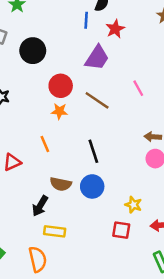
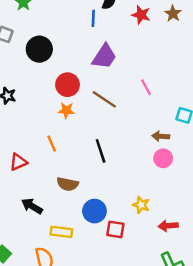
red star: (115, 29) -> (141, 15), moved, turned -30
blue circle: (92, 186) -> (94, 211), moved
black arrow: (40, 206) -> (32, 206), moved, turned 90
red square: (121, 230) -> (115, 229), moved

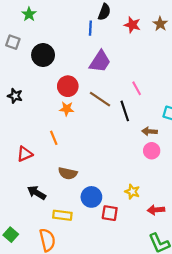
black line: (101, 151) -> (125, 111), moved

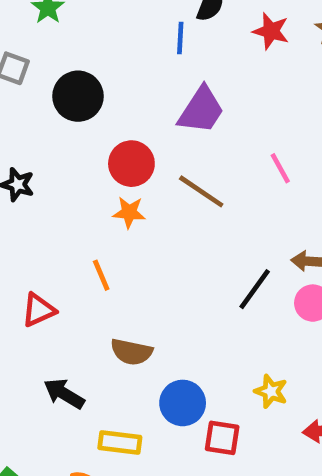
black line: (125, 111) -> (255, 289), moved, turned 54

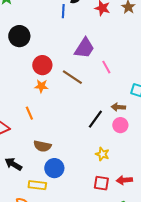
purple trapezoid: (201, 110) -> (84, 48), moved
yellow star: (271, 391) -> (102, 154), moved
blue circle: (183, 403) -> (54, 168), moved
red square: (222, 438) -> (101, 183), moved

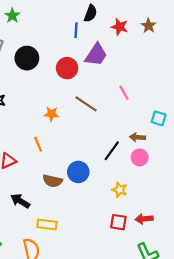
purple trapezoid: (84, 48) -> (96, 55), moved
red circle: (42, 65) -> (67, 68), moved
blue circle: (54, 168) -> (78, 172), moved

